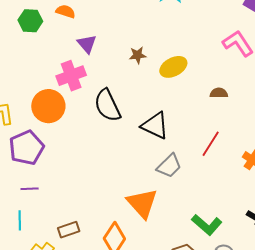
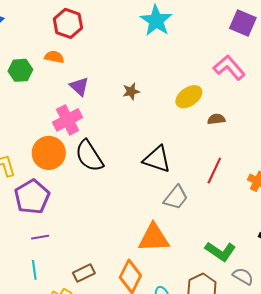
yellow ellipse: (173, 67) -> (189, 97), moved
black semicircle: (107, 105) -> (89, 156), moved
orange triangle: (142, 203) -> (154, 238), turned -44

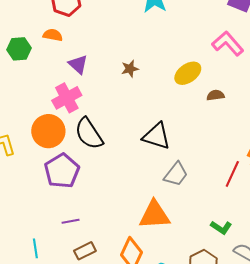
red line: (214, 171) -> (232, 174), moved
purple pentagon: (32, 197) -> (62, 171), moved
purple line: (40, 237) -> (71, 221), moved
green L-shape: (220, 251) -> (221, 227), size x0.7

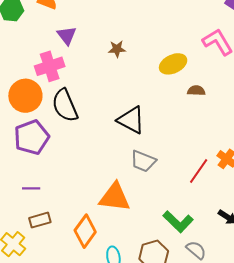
gray trapezoid: (176, 174) -> (143, 161), turned 64
green L-shape: (221, 227) -> (178, 222), size x1.4

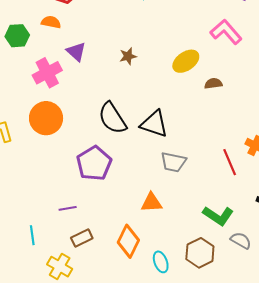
pink cross: (50, 66) -> (47, 73), moved
black semicircle: (65, 105) -> (112, 118), moved
purple pentagon: (32, 137) -> (94, 163), moved
red line: (199, 171) -> (230, 162), turned -48
orange triangle: (115, 197) -> (151, 203), size x0.7

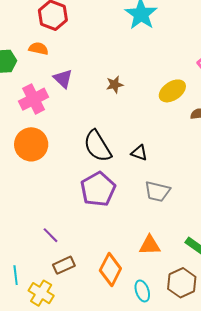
black triangle: (154, 124) -> (139, 153), size x0.6
purple pentagon: (94, 163) -> (98, 189), moved
orange triangle: (151, 203) -> (150, 245), moved
purple line: (68, 208) -> (51, 235), turned 54
cyan line: (32, 235) -> (16, 275), moved

